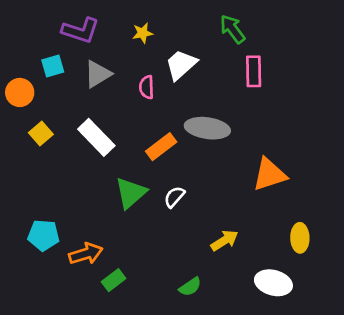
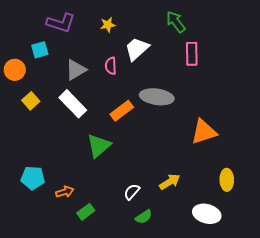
gray triangle: (98, 74) -> (76, 70), moved
white semicircle: (174, 197) -> (132, 192), moved
orange arrow: (86, 254) -> (65, 192), size x0.7

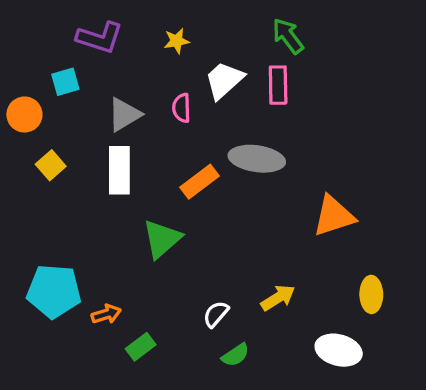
pink rectangle: (192, 54) -> (278, 85), moved
white rectangle: (73, 104) -> (119, 170), turned 44
cyan pentagon: (33, 178) -> (54, 291), size x1.4

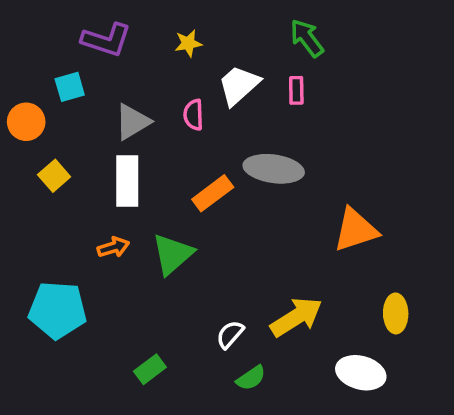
pink rectangle: (278, 85) -> (296, 90), size x0.7
yellow arrow: (278, 298) -> (296, 317), size x1.4
orange arrow: (106, 314) -> (113, 247), moved

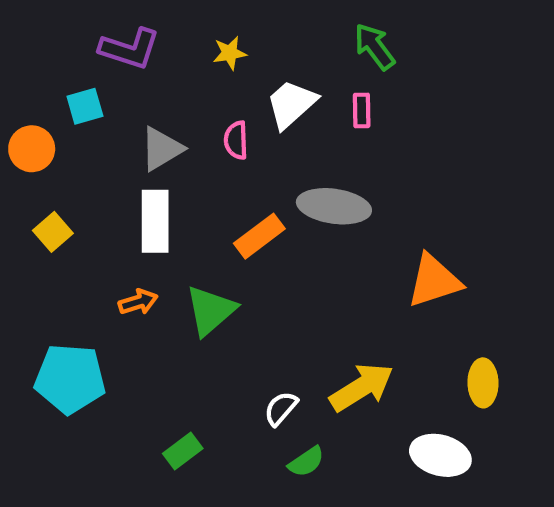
yellow square: (54, 176) -> (53, 232), moved

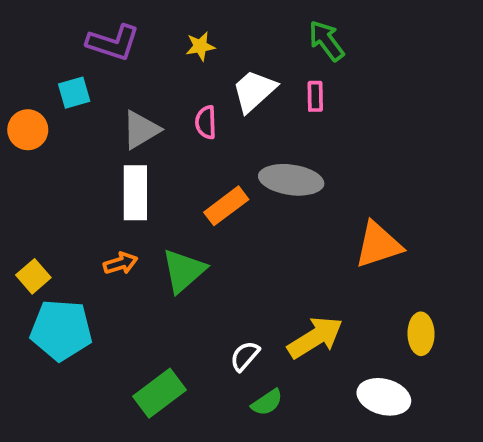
yellow square: (53, 232) -> (33, 276), moved
green rectangle: (183, 451) -> (159, 393), size x1.5

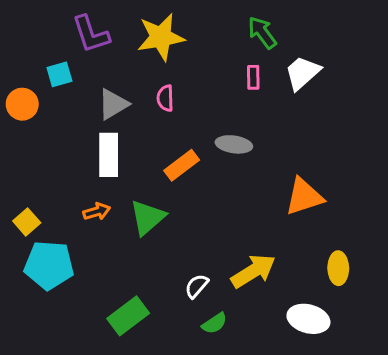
purple L-shape: (113, 43) -> (91, 34), turned 54
yellow star: (200, 46) -> (161, 37), size x2.0
white trapezoid: (254, 91) -> (302, 73), moved
gray ellipse: (291, 180) -> (234, 144), size x0.7

